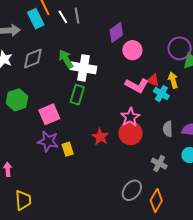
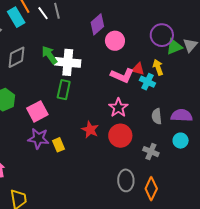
red circle: (130, 133) -> (120, 136), moved
gray ellipse: (132, 190) -> (126, 180), turned -35

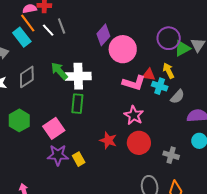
pink circle: (115, 41) -> (123, 49), size x1.4
gray semicircle: (157, 116) -> (177, 97), moved, turned -126

